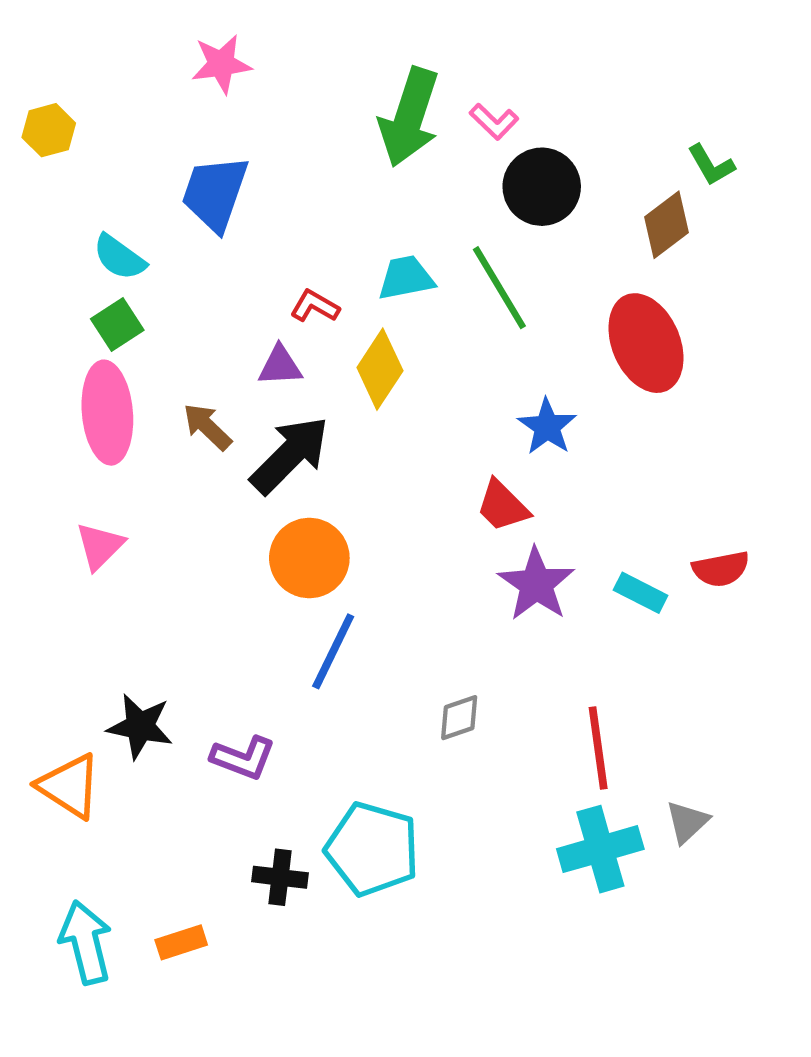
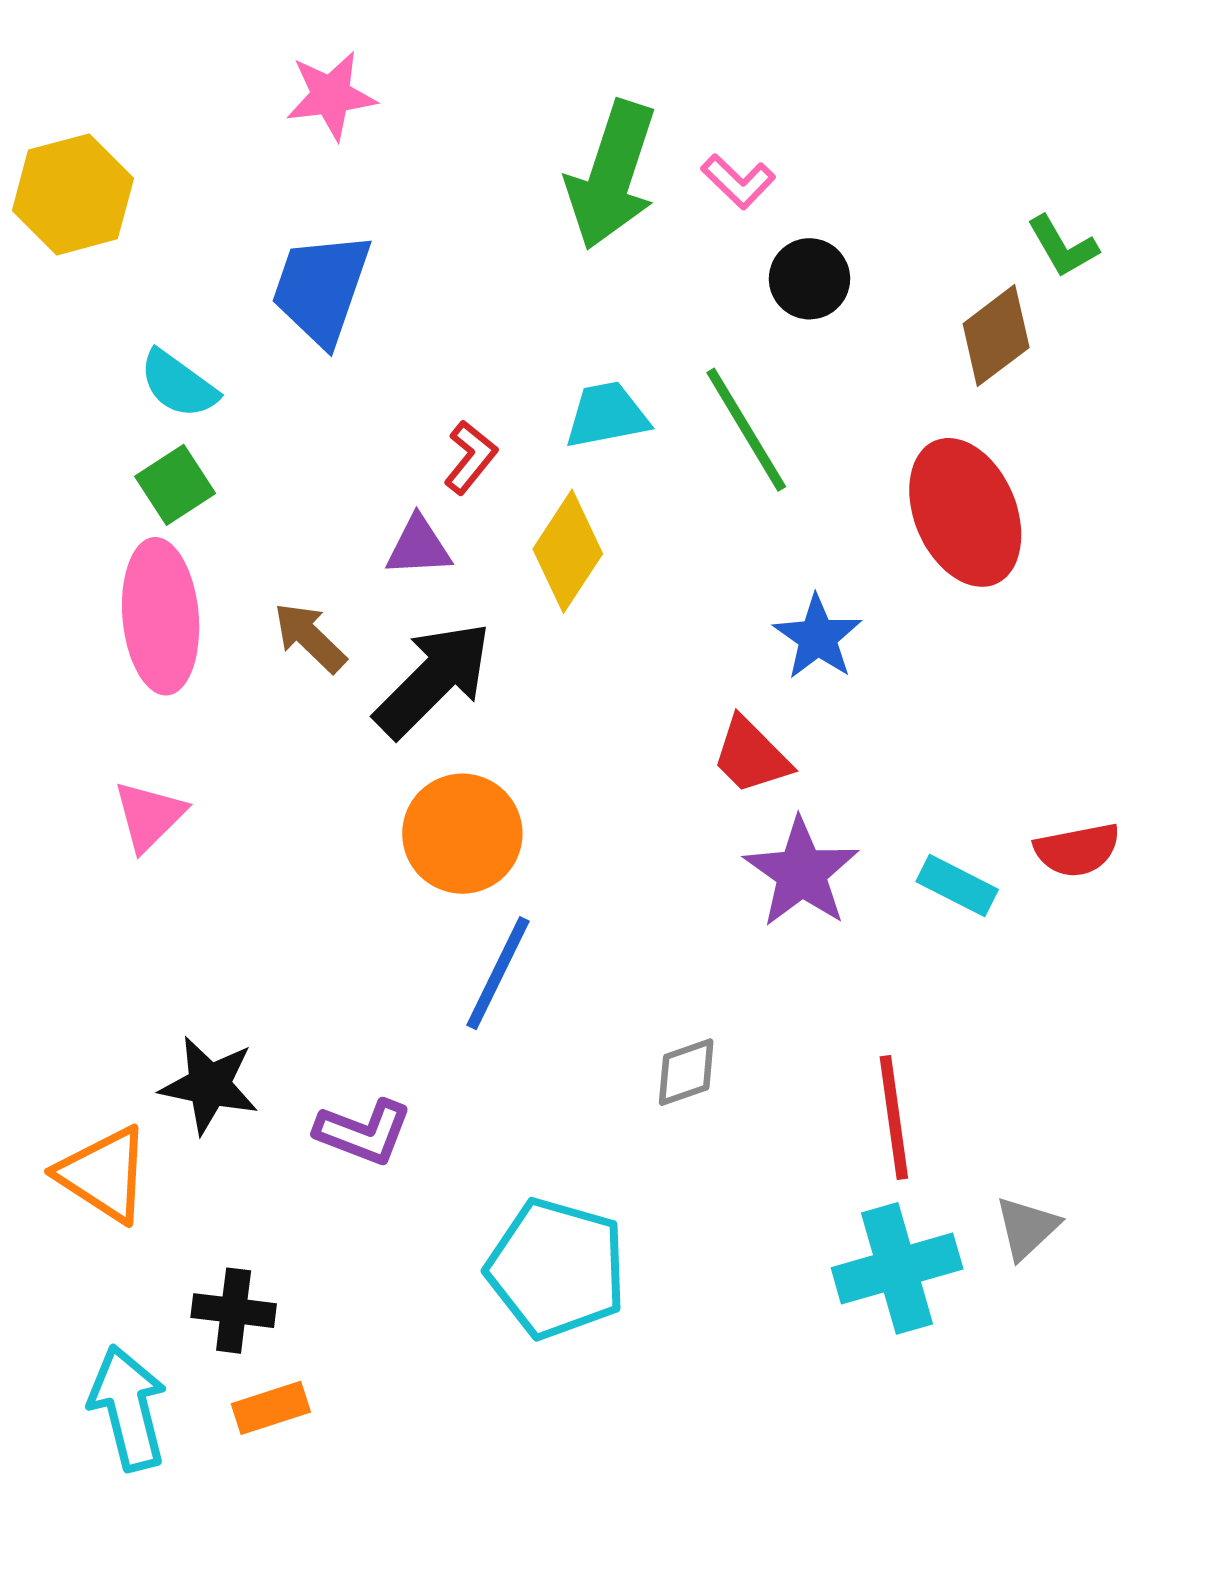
yellow hexagon: (49, 130) -> (73, 194), size x1.5
black circle: (542, 187) -> (810, 279), size x0.7
red L-shape: (315, 306) -> (470, 457), turned 99
black cross: (280, 877) -> (234, 1311), moved

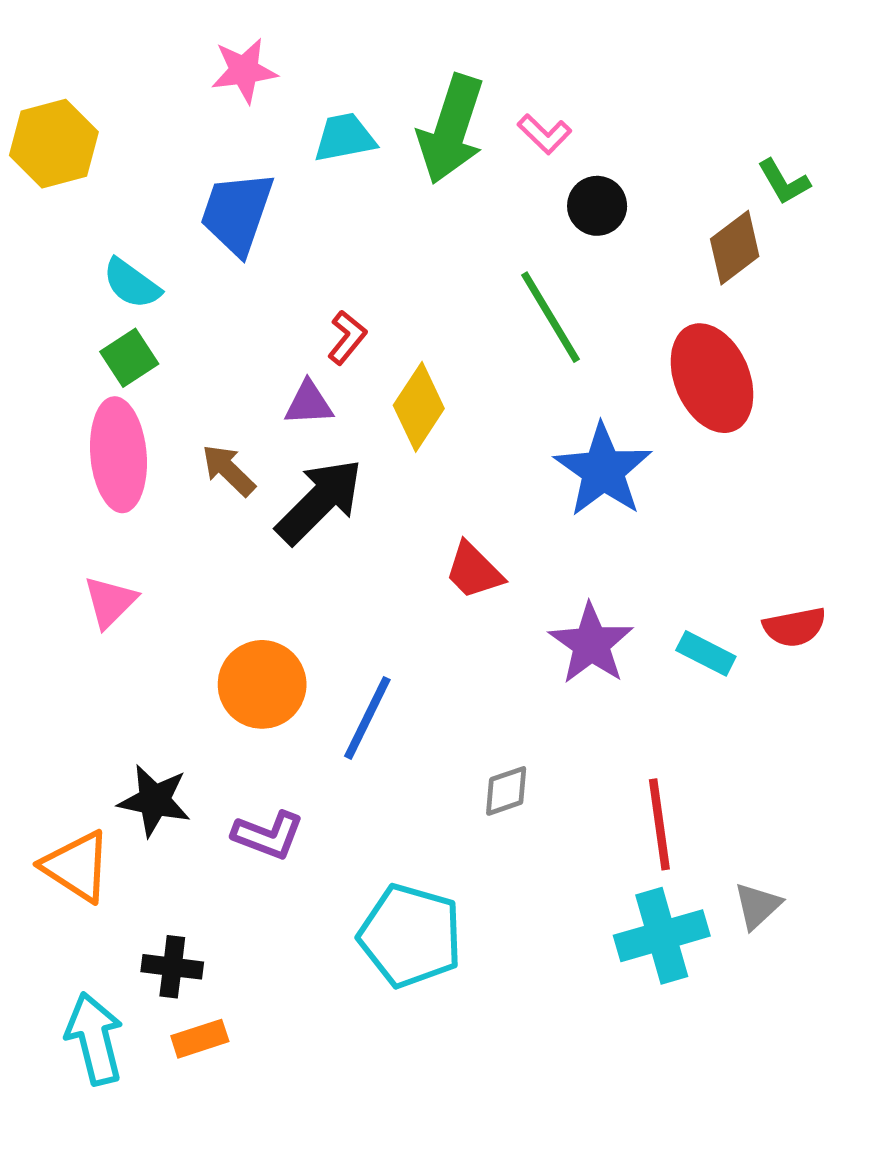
cyan trapezoid: (607, 415) -> (345, 138), moved
blue star: (818, 637) -> (603, 470), size x1.5
red trapezoid: (751, 756) -> (474, 571), moved
orange circle: (462, 834) -> (262, 684), moved

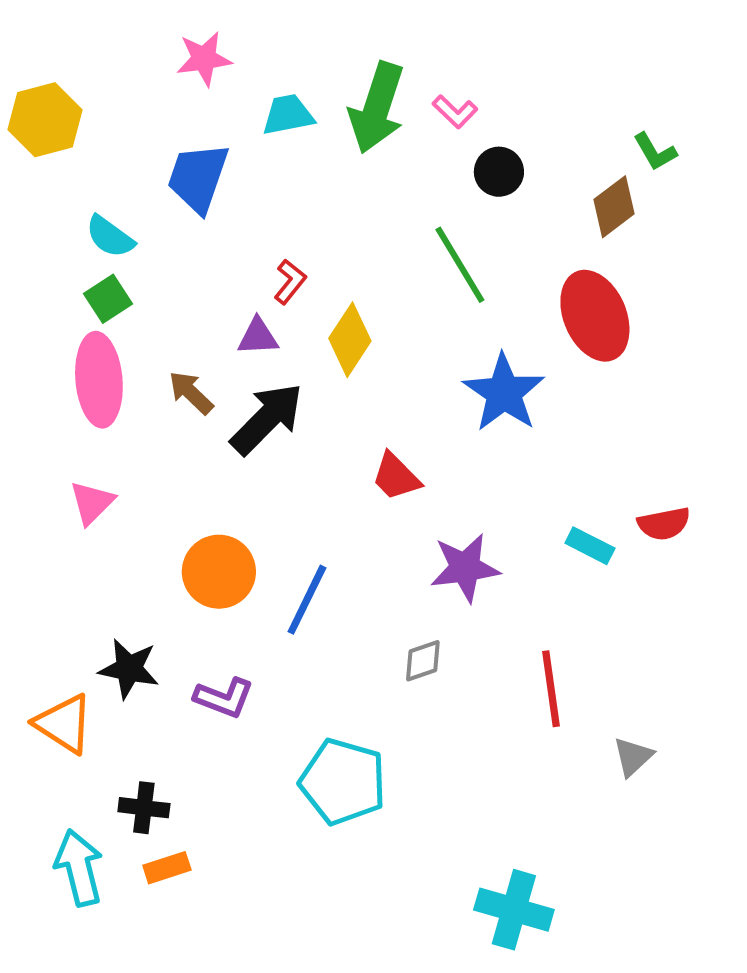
purple star: (591, 644) -> (465, 568), moved, turned 30
cyan cross: (662, 936) -> (514, 910), moved, turned 32

